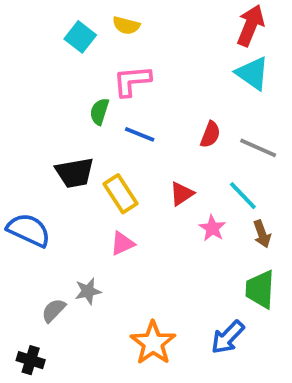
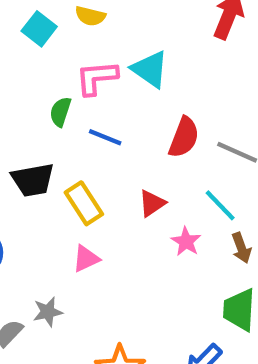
cyan triangle: (252, 73) -> (150, 69), moved
red semicircle: (210, 134) -> (184, 137), size x1.4

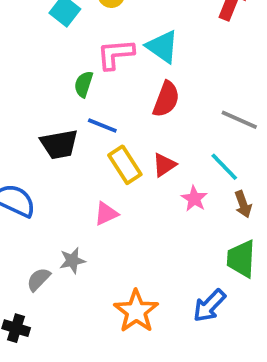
blue line: (105, 137) -> (102, 125), moved
red semicircle: (184, 137) -> (166, 99), moved
yellow rectangle: (84, 203) -> (125, 165), moved

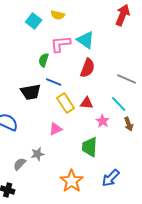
red triangle: (164, 165) -> (87, 103), turned 40
green trapezoid: (241, 259) -> (90, 147), moved

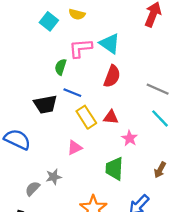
cyan line: (119, 104) -> (160, 118), moved
brown arrow: (129, 124) -> (160, 170), moved, turned 48

